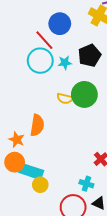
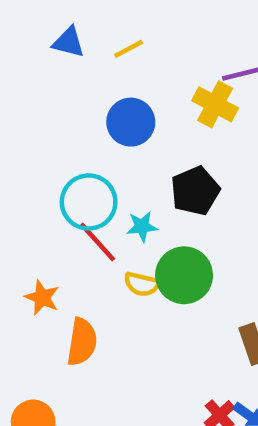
red line: (44, 40) -> (97, 242), moved
cyan star: (65, 63) -> (142, 226), moved
orange star: (17, 140) -> (42, 297), moved

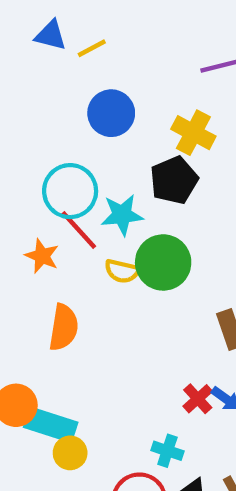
yellow line: (129, 49) -> (92, 48), moved
yellow cross: (215, 104) -> (193, 133), moved
cyan star: (142, 226) -> (122, 215), size x1.4
orange star: (42, 297) -> (42, 256), moved

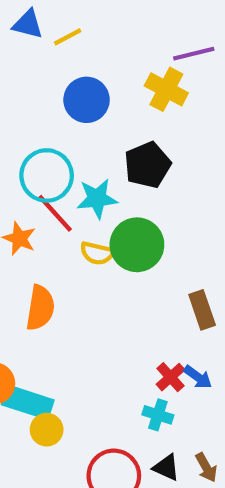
yellow cross: (193, 133) -> (166, 89), moved
cyan cross: (167, 451) -> (158, 415), moved

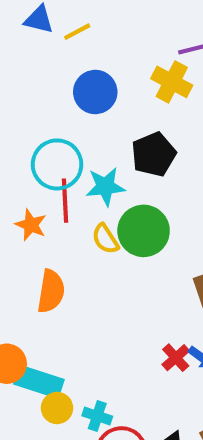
red line: (55, 213) -> (65, 201), turned 39
yellow semicircle: (97, 253) -> (105, 239), turned 44
cyan cross: (158, 415) -> (97, 416), moved

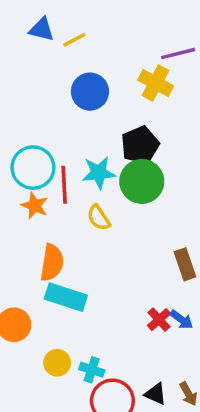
cyan circle: (57, 164) -> (33, 168), moved
green circle: (144, 231) -> (142, 181), moved
cyan rectangle: (39, 382) -> (66, 297), moved

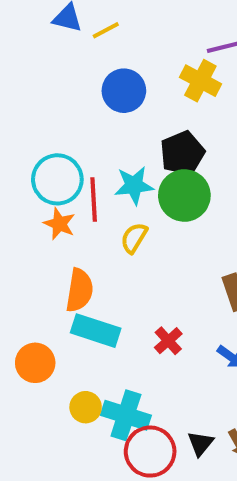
yellow semicircle: (99, 218) -> (134, 238), turned 64
red cross: (159, 320) -> (168, 341), moved
cyan cross: (92, 370) -> (126, 415), size x1.6
black triangle: (156, 394) -> (200, 443), turned 45

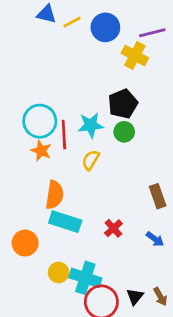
blue circle: (124, 91) -> (105, 27), moved
green circle: (184, 196) -> (124, 132), size x0.6

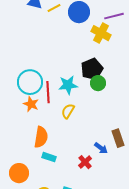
green circle: (124, 132) -> (98, 83), moved
cyan rectangle: (65, 222) -> (49, 157), size x0.6
blue arrow: (155, 239) -> (101, 148), moved

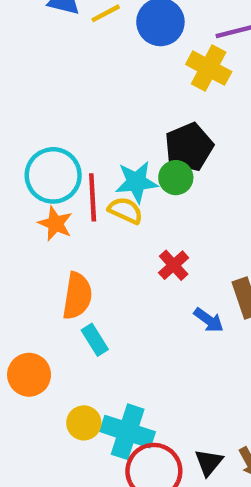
green circle: (98, 83) -> (176, 178), moved
yellow semicircle: (68, 111) -> (125, 210), moved, turned 84
cyan rectangle: (49, 157) -> (95, 340), turned 40
red cross: (85, 162) -> (174, 265), moved

